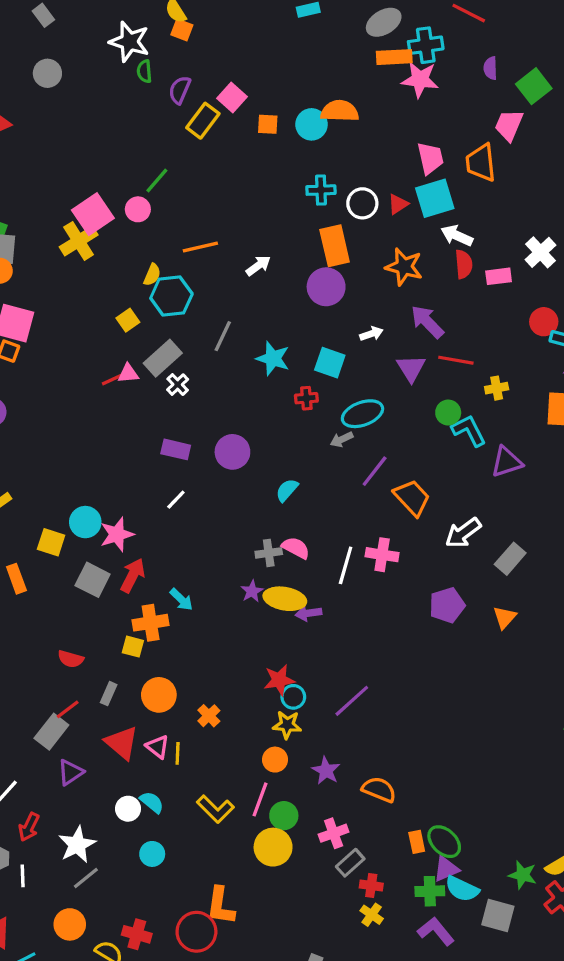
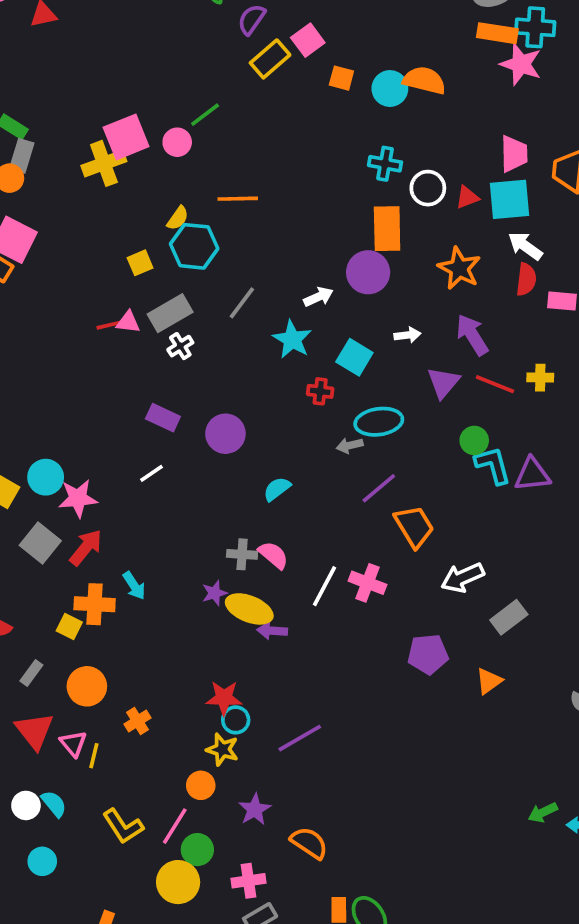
white arrow: (258, 266) -> (318, 297), moved
yellow cross: (497, 388) -> (540, 378), moved
purple triangle: (507, 462) -> (532, 474), moved

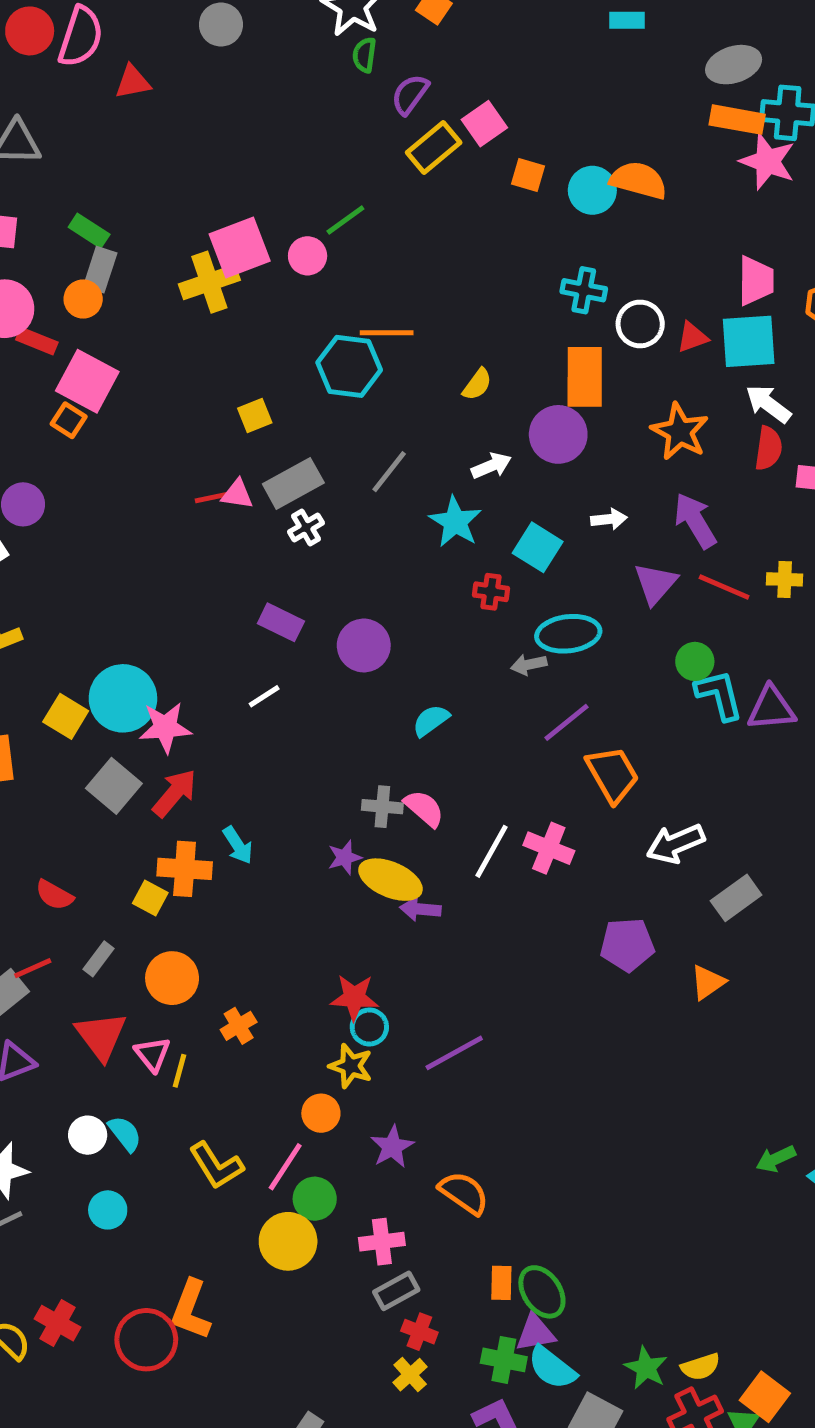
yellow semicircle: (178, 218) -> (477, 384), moved
cyan hexagon: (194, 246) -> (349, 366), moved
cyan circle: (46, 477) -> (123, 698), size x1.4

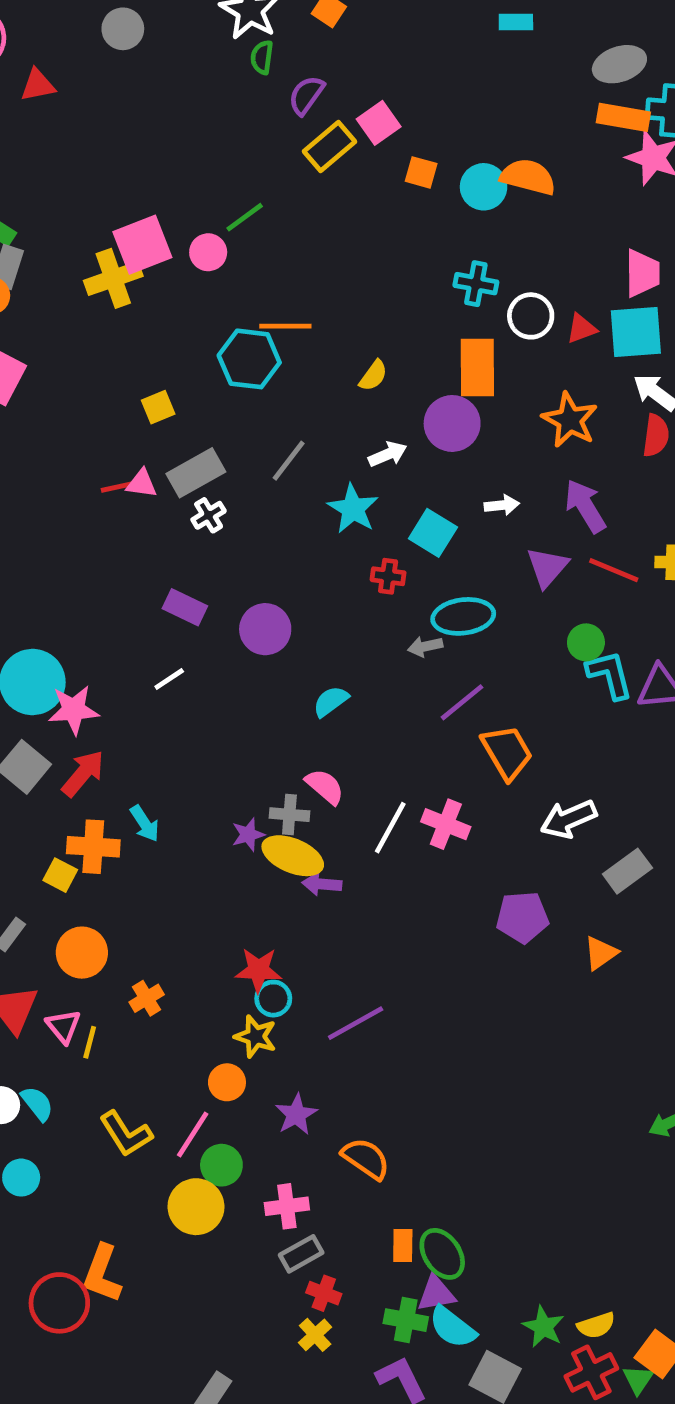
gray cross: (382, 807) -> (289, 815), moved

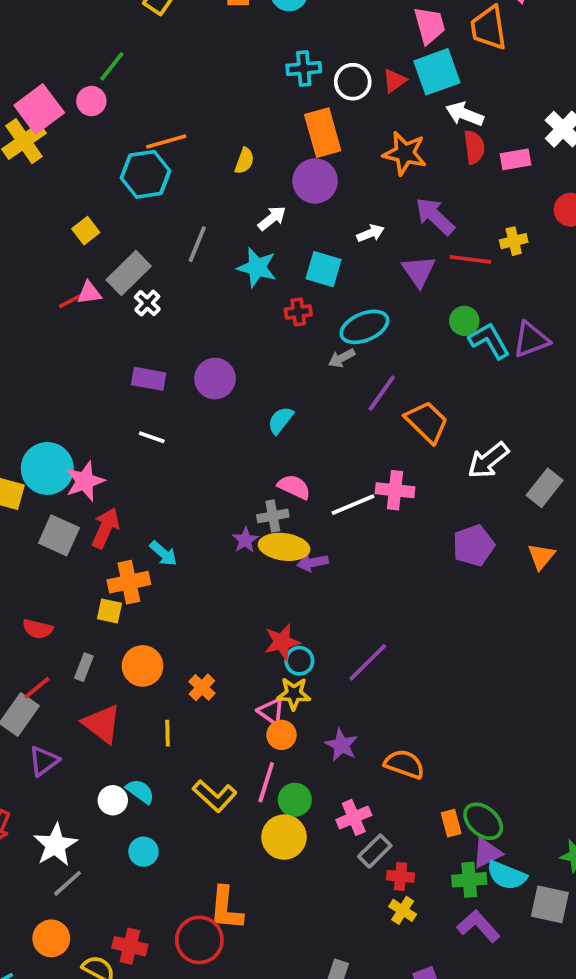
white line: (169, 679) -> (152, 437), turned 68
white line: (390, 828) -> (353, 505), turned 54
pink triangle: (63, 1026) -> (271, 711), moved

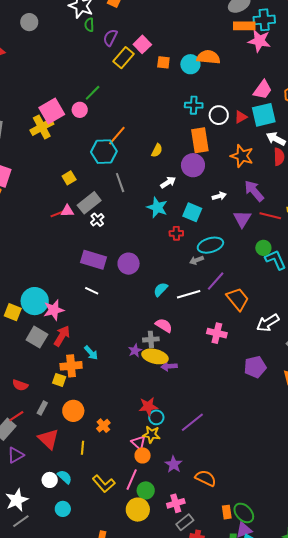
pink trapezoid: (430, 25) -> (263, 90), turned 45
orange line: (166, 142) -> (117, 136), turned -40
gray line: (197, 244) -> (120, 183), moved, turned -48
purple rectangle: (149, 379) -> (93, 260), size x1.4
white line: (353, 505) -> (189, 294), moved

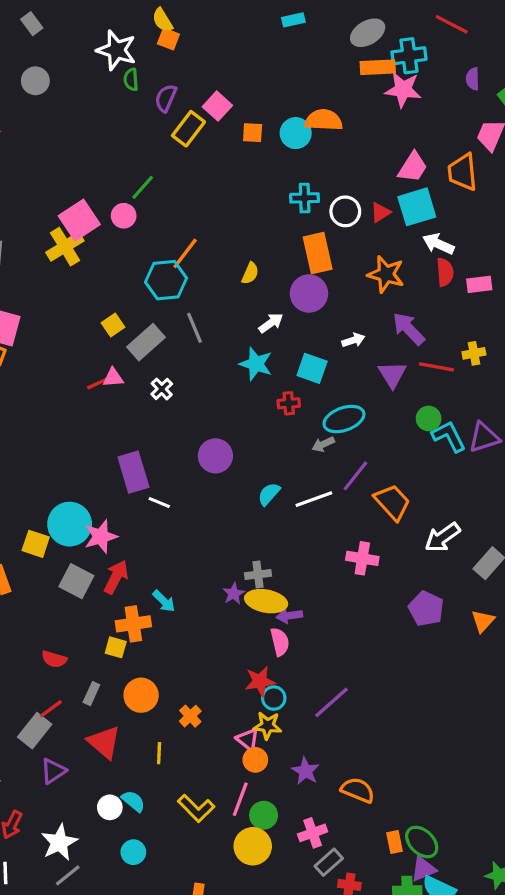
gray rectangle: (89, 203) -> (146, 342), moved
purple rectangle: (93, 260) -> (133, 472), moved, turned 60
pink semicircle: (164, 325) -> (280, 642), moved, turned 48
purple pentagon: (255, 367) -> (426, 609), turned -30

